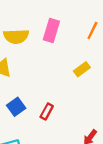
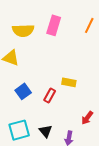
yellow rectangle: (82, 69) -> (69, 82), moved, turned 48

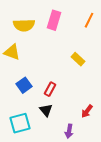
yellow rectangle: (69, 82) -> (78, 59), moved, turned 32
black triangle: (46, 131) -> (46, 110), moved

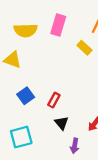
yellow rectangle: (78, 59) -> (84, 48), moved
black triangle: (46, 110) -> (62, 123), moved

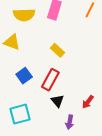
yellow rectangle: (84, 48) -> (57, 50), moved
red rectangle: (54, 100) -> (50, 80), size x1.5

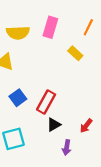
yellow rectangle: (57, 50) -> (75, 53), moved
black triangle: (57, 101) -> (54, 125), turned 40

